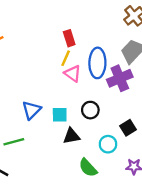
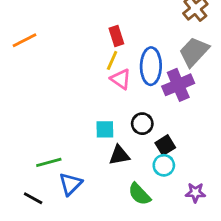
blue triangle: (31, 110) -> (70, 184), moved
black square: (128, 128) -> (165, 145), moved

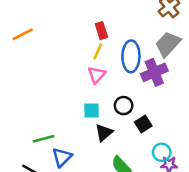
pink triangle: (121, 79) -> (96, 75), moved, turned 36
black triangle: (119, 155) -> (104, 133), turned -30
cyan circle: (164, 165) -> (162, 152), moved

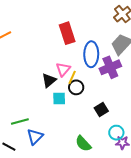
red rectangle: (101, 31) -> (67, 33), size x1.5
yellow line: (98, 51) -> (72, 77), moved
black circle: (124, 106) -> (76, 87), moved
black triangle: (104, 133) -> (49, 80), moved

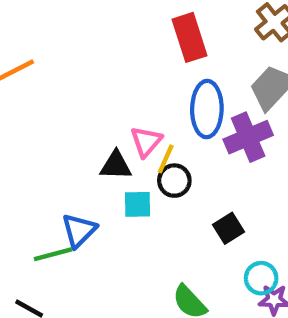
red rectangle: (67, 33) -> (190, 37), moved
black triangle: (49, 80) -> (116, 165), turned 42
blue triangle: (35, 137) -> (79, 230), moved

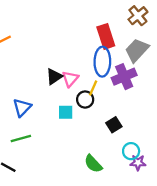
red rectangle: (190, 37) -> (106, 36), moved
yellow line: (166, 159) -> (93, 88), moved
black triangle: (116, 165) -> (54, 77), moved, turned -36
blue triangle: (79, 230) -> (22, 108), moved

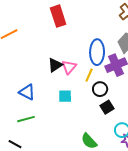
red rectangle: (106, 36) -> (58, 16), moved
black circle: (85, 100) -> (100, 89), moved
blue triangle: (22, 108) -> (27, 92), turned -48

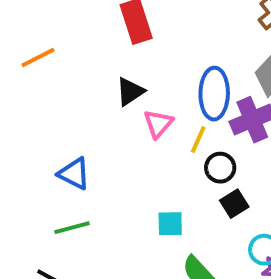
black triangle: (55, 65) -> (130, 92), moved
cyan square: (65, 96) -> (170, 224), moved

